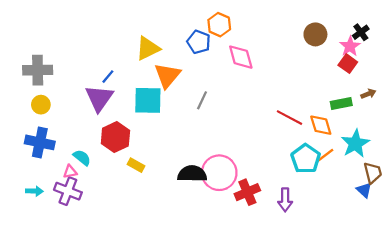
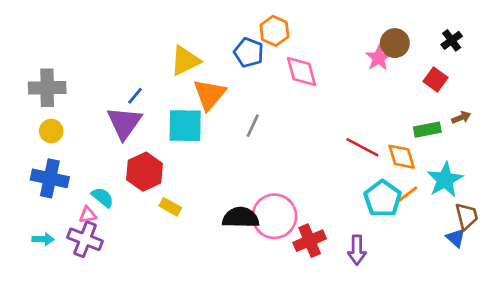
pink star: (350, 46) -> (379, 58), moved

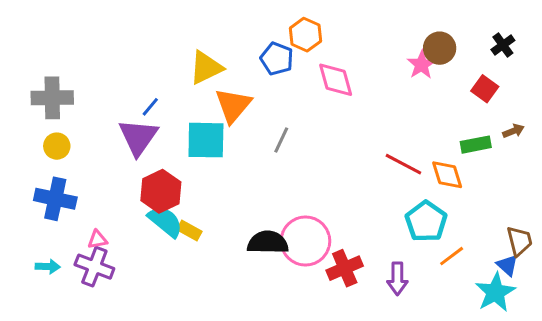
cyan star: (445, 180) -> (495, 292), moved
orange line: (407, 195) -> (452, 256), moved
cyan semicircle: (103, 197) -> (165, 221), moved, size x1.4

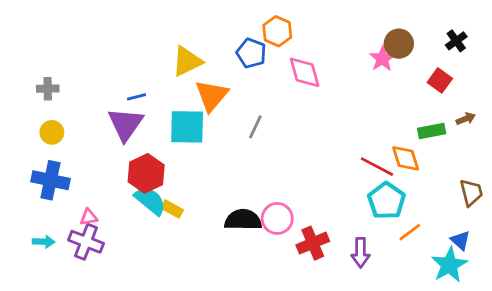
gray cross: (52, 98) -> (48, 89), size x0.6
blue line: (150, 107) -> (137, 97), turned 36
red line: (403, 164) -> (377, 167), moved
pink circle: (305, 241) -> (277, 218), size x0.7
brown trapezoid: (519, 241) -> (471, 193), moved

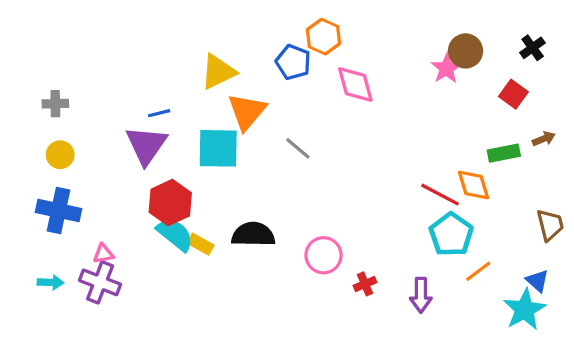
gray line: (255, 127) -> (298, 148), turned -75
black semicircle: (243, 220) -> (253, 234), moved
red cross: (313, 243) -> (365, 284), size x0.6

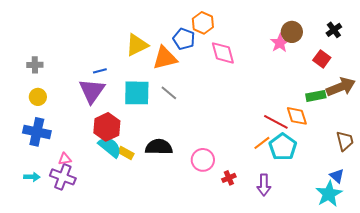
orange triangle: (247, 112) -> (165, 58), moved, turned 36
brown arrow: (544, 139) -> (341, 87), size x2.0
gray line: (298, 148) -> (169, 93), moved
orange line: (478, 271) -> (262, 143), moved

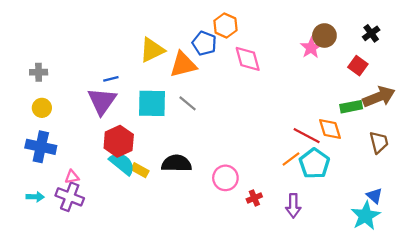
brown trapezoid: (345, 141) -> (379, 142), moved

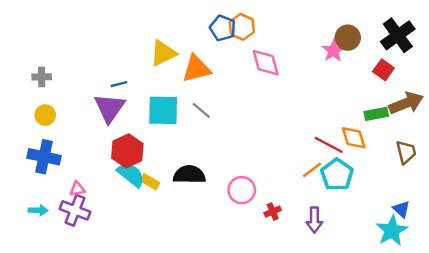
black cross: (371, 33) -> (398, 35), size x1.8
blue pentagon: (204, 43) -> (223, 28), moved

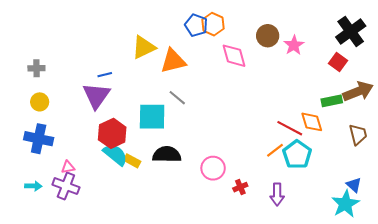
brown circle: (348, 38) -> (268, 36), moved
cyan square: (163, 110) -> (152, 117), moved

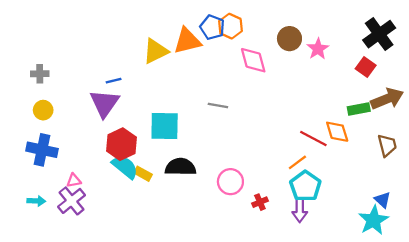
orange triangle: (173, 61) -> (187, 41), moved
gray line: (177, 98) -> (218, 106), moved, turned -30
cyan pentagon: (297, 154) -> (305, 186), moved
purple cross: (66, 186) -> (72, 201), turned 30

